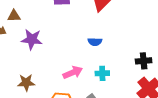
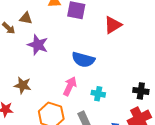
blue semicircle: (95, 42) -> (83, 60), moved, size x1.6
pink arrow: (73, 72) -> (70, 86), turned -54

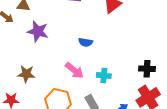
blue semicircle: (83, 60) -> (86, 42), size x0.6
pink arrow: (70, 86) -> (74, 70), turned 108

